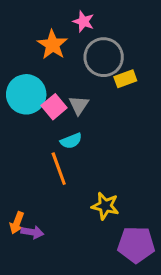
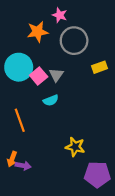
orange star: (53, 45) -> (38, 32), turned 30
yellow rectangle: (125, 79) -> (99, 67), moved
orange line: (59, 169) -> (20, 120), moved

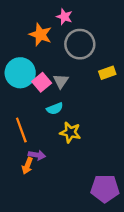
orange star: (38, 32) -> (40, 35), turned 30
yellow star: (75, 147) -> (70, 132), moved
orange arrow: (12, 159) -> (27, 166), moved
purple arrow: (23, 166) -> (37, 155), moved

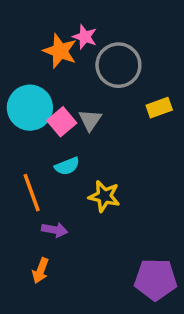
pink star: (64, 17) -> (85, 37), moved
cyan semicircle: (55, 109) -> (67, 166), moved
orange arrow: (27, 166) -> (41, 271), moved

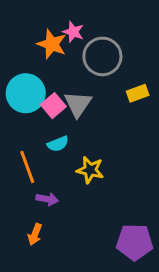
gray triangle: (90, 120) -> (78, 104), size x1.4

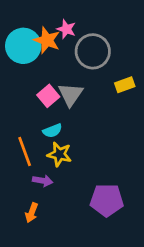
cyan circle: (26, 93) -> (23, 46), moved
yellow star: (90, 170) -> (59, 154), moved
purple pentagon: (135, 242) -> (107, 200), moved

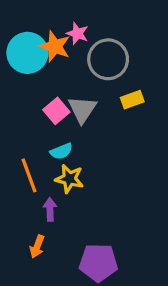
yellow rectangle: (125, 85) -> (132, 100), moved
purple arrow: (43, 181) -> (50, 209), turned -102
purple pentagon: (107, 200) -> (98, 263), moved

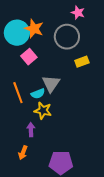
pink star: (77, 33) -> (78, 13), moved
gray triangle: (82, 109) -> (51, 84), moved
pink square: (56, 111) -> (29, 57), moved
orange line: (29, 175) -> (18, 93), moved

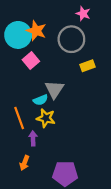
orange line: (18, 93) -> (19, 118), moved

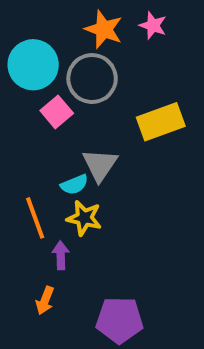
orange star: (36, 31) -> (104, 29), moved
gray circle: (71, 39) -> (92, 79), moved
yellow rectangle: (87, 66) -> (161, 122), size x1.6

